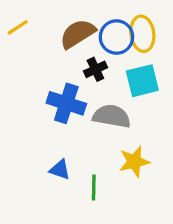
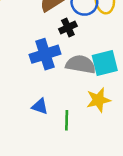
cyan square: (142, 81) -> (105, 63), moved
blue cross: (66, 103) -> (45, 54), turned -36

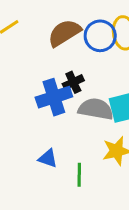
black cross: (68, 27) -> (73, 82), moved

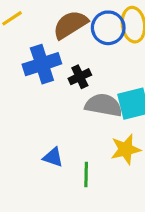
blue cross: (54, 97) -> (42, 64), moved

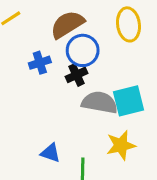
blue circle: (108, 28) -> (83, 50), moved
blue cross: (42, 64) -> (40, 63), size x0.6

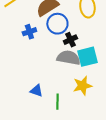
black cross: (76, 75) -> (70, 40), moved

